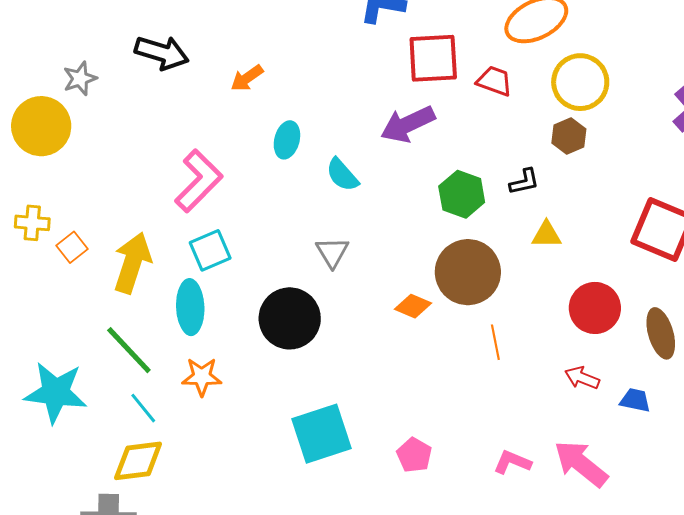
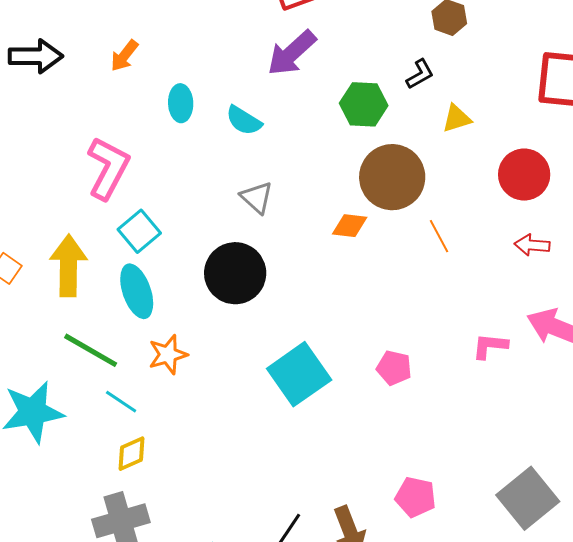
yellow diamond: (138, 461) -> (132, 454), size x0.7

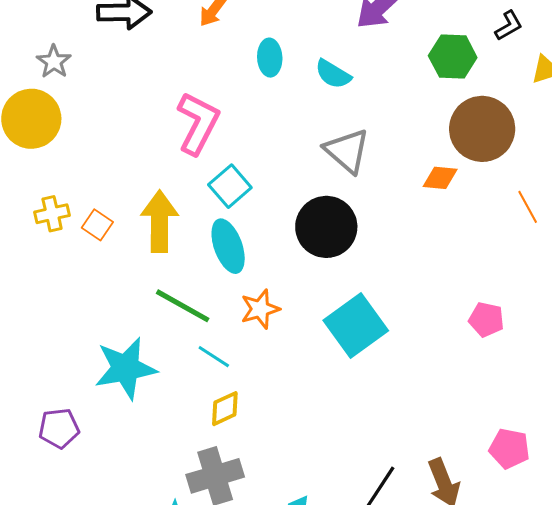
gray triangle: (257, 197) -> (347, 151), size x1.4
orange line: (439, 236) -> (528, 207), moved
cyan square: (299, 374) -> (356, 326), moved

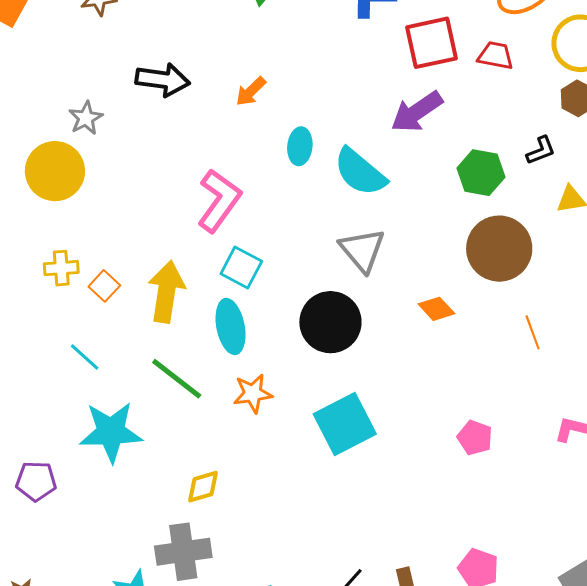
cyan semicircle: (333, 74) -> (360, 172), size x1.5
orange diamond: (440, 178) -> (436, 309), moved, turned 33
cyan square: (230, 186) -> (241, 267), turned -30
cyan line: (214, 357) -> (85, 357), moved

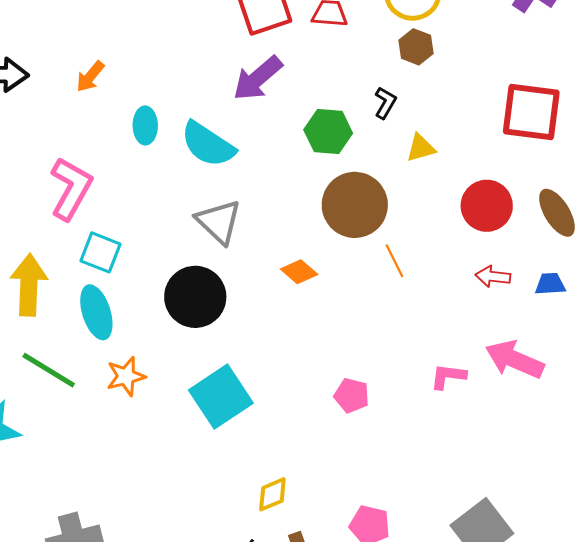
black L-shape: (541, 150) -> (385, 103), turned -32
orange line: (533, 332) -> (394, 261), moved
yellow diamond: (203, 487) -> (272, 494), moved

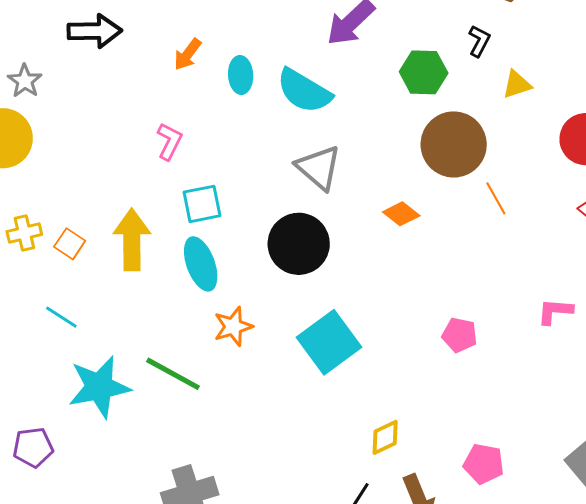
orange arrow: (90, 76) -> (188, 54), moved
pink L-shape: (71, 188) -> (169, 141), size x0.6
cyan square: (101, 252) -> (202, 204), turned -30
green line: (49, 370) -> (173, 374), moved

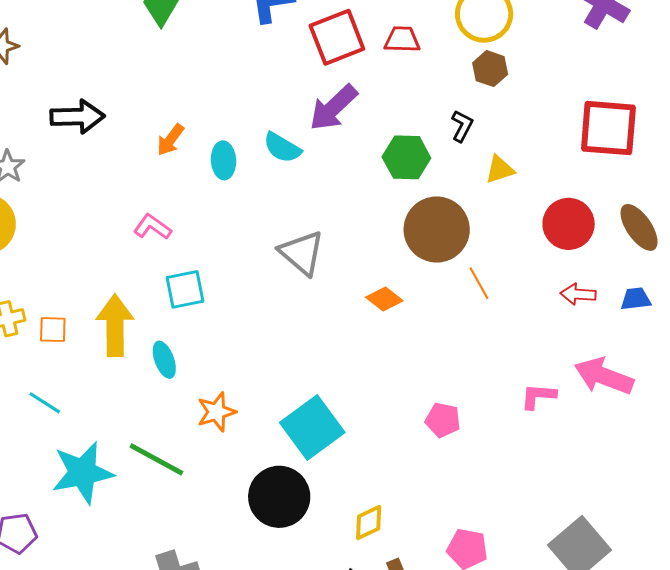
cyan semicircle: (304, 91) -> (282, 148), moved, size x0.7
pink L-shape: (169, 141) -> (152, 227), turned -81
orange square: (70, 244) -> (53, 330), turned -32
black circle: (299, 244) -> (279, 497), moved
cyan ellipse: (201, 264) -> (164, 360), moved, size x0.7

